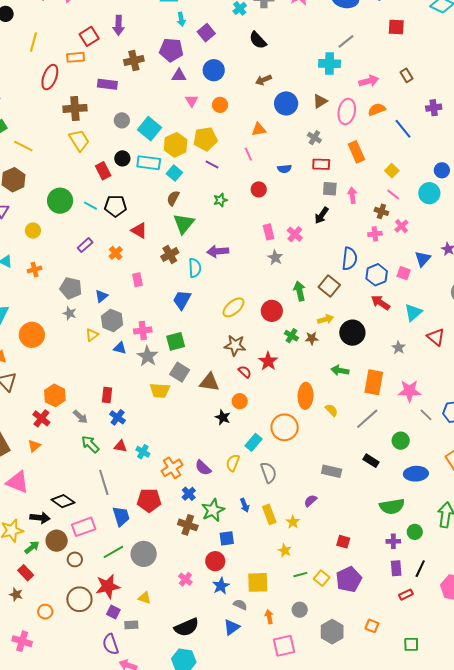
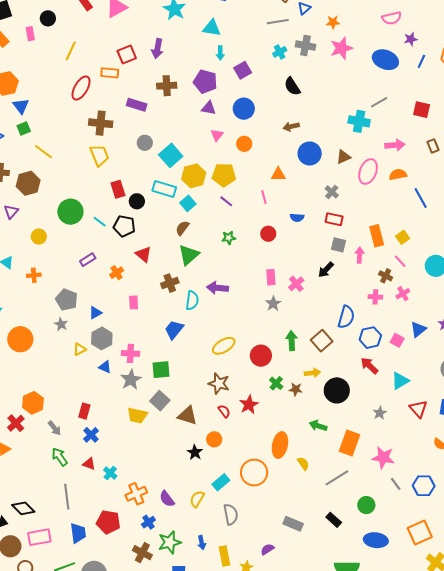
red square: (396, 27) -> (422, 110), moved
orange rectangle: (356, 152) -> (377, 236), moved
black circle: (122, 158) -> (137, 201), moved

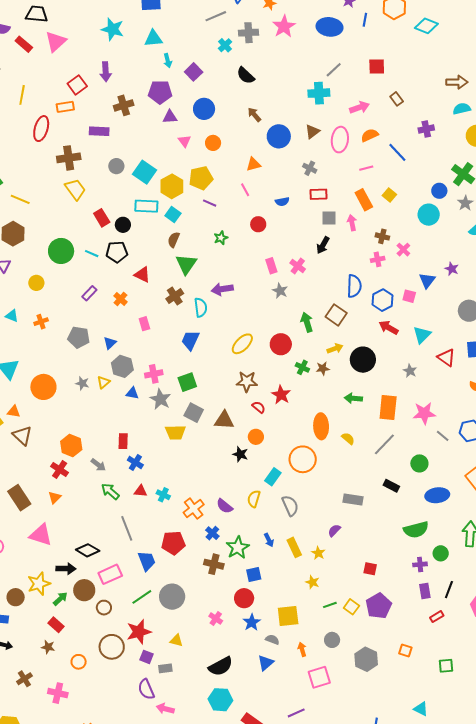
brown arrow: (291, 126) -> (254, 115), turned 77
pink line: (400, 261) -> (366, 168), moved, turned -48
gray star: (61, 324) -> (82, 383), moved

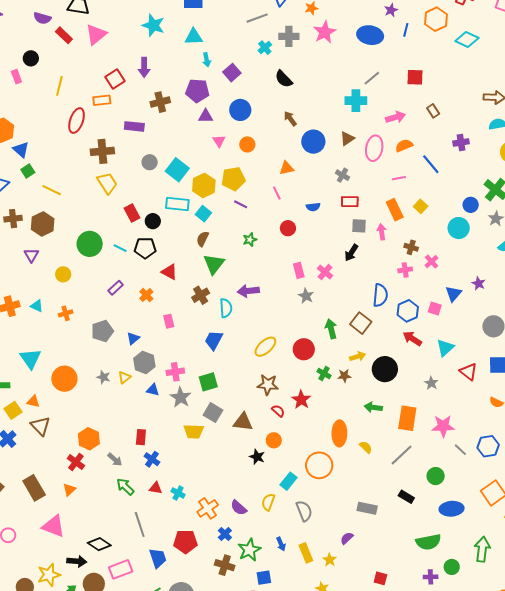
gray pentagon: (79, 337) -> (102, 331), turned -30

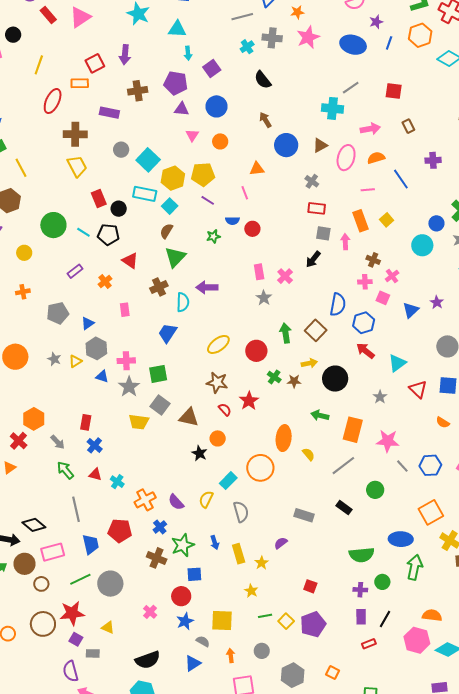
yellow line: (52, 190) -> (21, 168), turned 30
blue semicircle: (313, 207) -> (233, 221), moved
pink square: (435, 308) -> (383, 298), moved
blue ellipse: (452, 509) -> (401, 539), moved

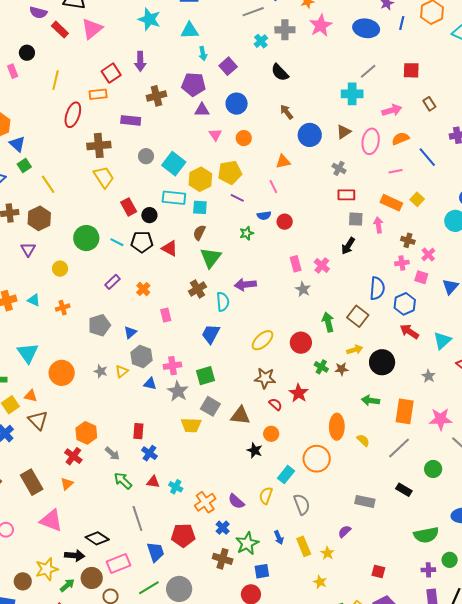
cyan square: (170, 206) -> (200, 207), turned -35
orange rectangle: (361, 221) -> (391, 203), turned -40
red triangle: (130, 261) -> (170, 248), moved

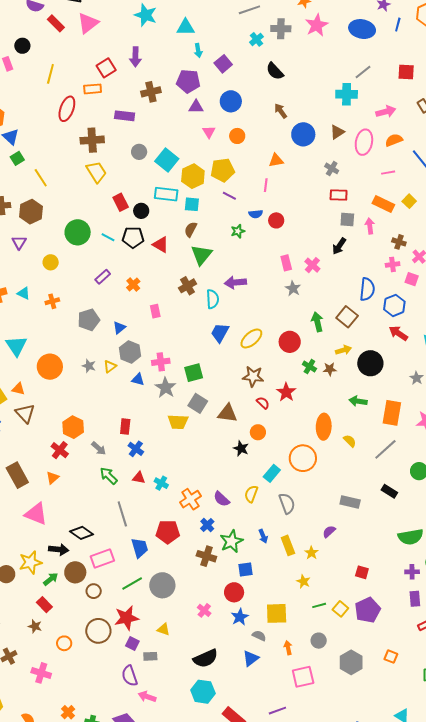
pink line: (273, 187) -> (266, 185), turned 32
blue trapezoid: (211, 334) -> (220, 333), moved

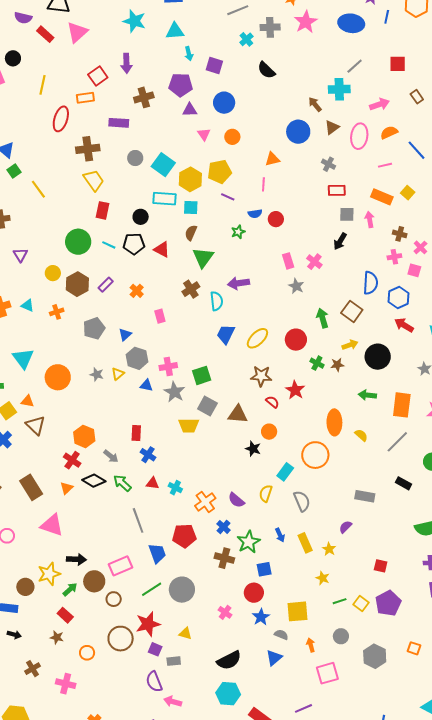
purple square: (223, 64) -> (214, 66), turned -30
brown arrow: (281, 111) -> (315, 104), moved
red rectangle: (121, 202) -> (102, 210), moved, turned 42
brown hexagon: (31, 212) -> (77, 284), moved
black diamond: (82, 533) -> (94, 481), moved

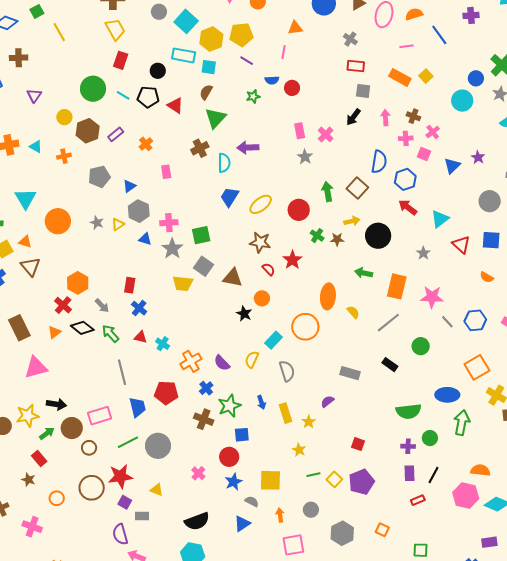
pink arrow: (370, 220) -> (385, 118), moved
pink triangle: (52, 525) -> (36, 368), turned -40

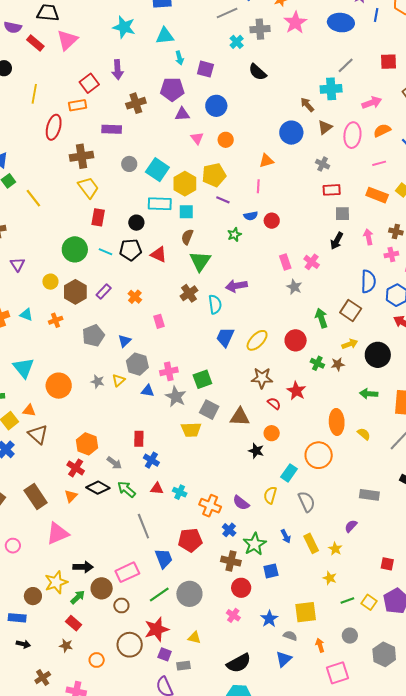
orange cross: (191, 361) -> (210, 506), turned -30
red circle: (229, 457) -> (241, 588), moved

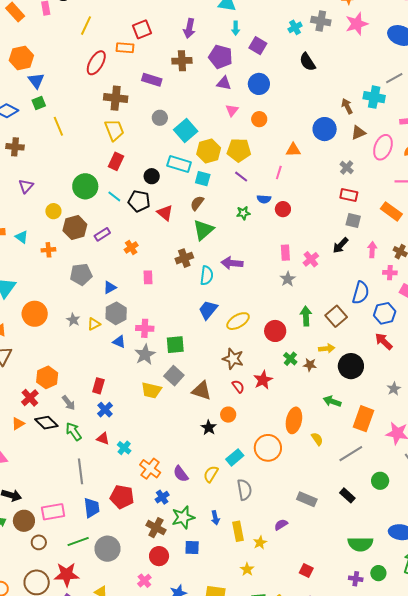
purple arrow: (118, 70) -> (189, 28), moved

